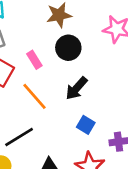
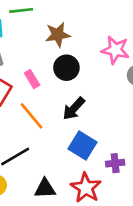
blue square: (86, 125) -> (82, 146), size x1.5

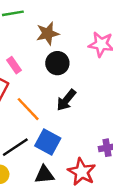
pink rectangle: (32, 79) -> (14, 65), moved
blue square: (82, 146) -> (48, 142), moved

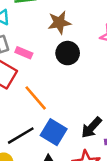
pink rectangle: (14, 65) -> (24, 53), turned -35
black arrow: (66, 100) -> (91, 128), moved

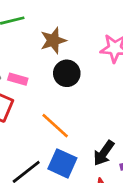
orange line: (36, 98) -> (55, 126), moved

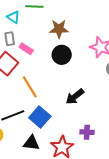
orange line: (55, 126) -> (30, 87), moved
black arrow: (104, 153) -> (75, 97), moved

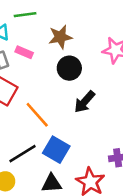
pink rectangle: (26, 49) -> (24, 52), moved
black arrow: (75, 97) -> (85, 102), moved

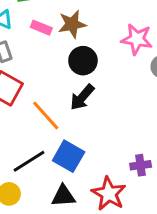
pink rectangle: (24, 52) -> (41, 28), moved
black arrow: (85, 102) -> (82, 97), moved

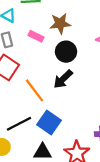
pink rectangle: (41, 28) -> (36, 36), moved

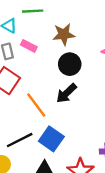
pink rectangle: (36, 36) -> (29, 46), moved

